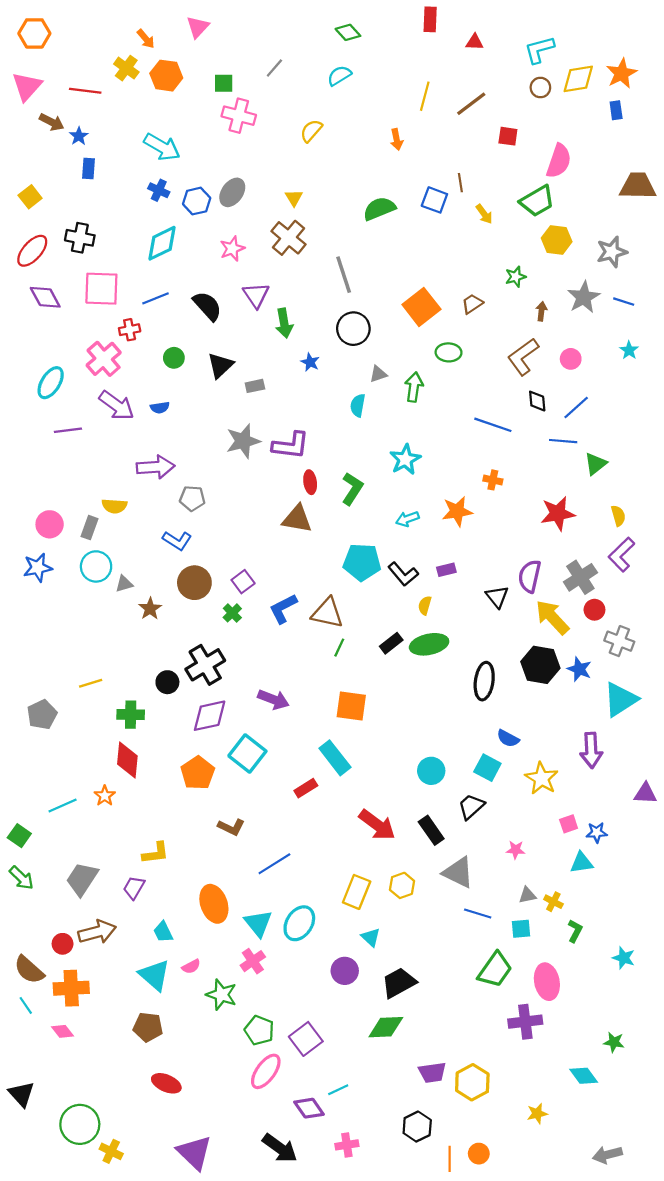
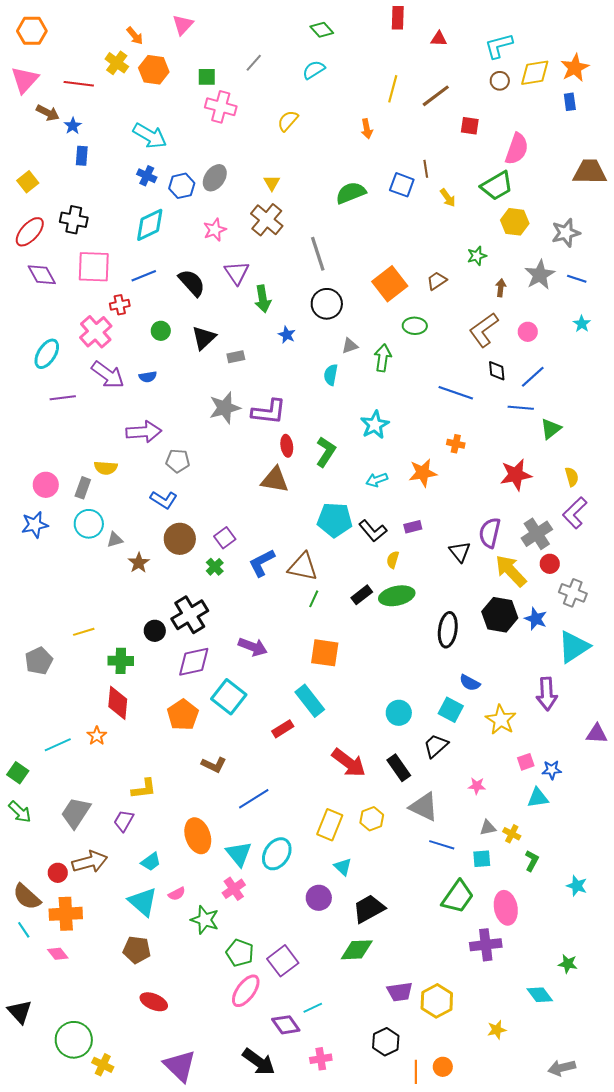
cyan trapezoid: (163, 932) -> (151, 862), turned -100

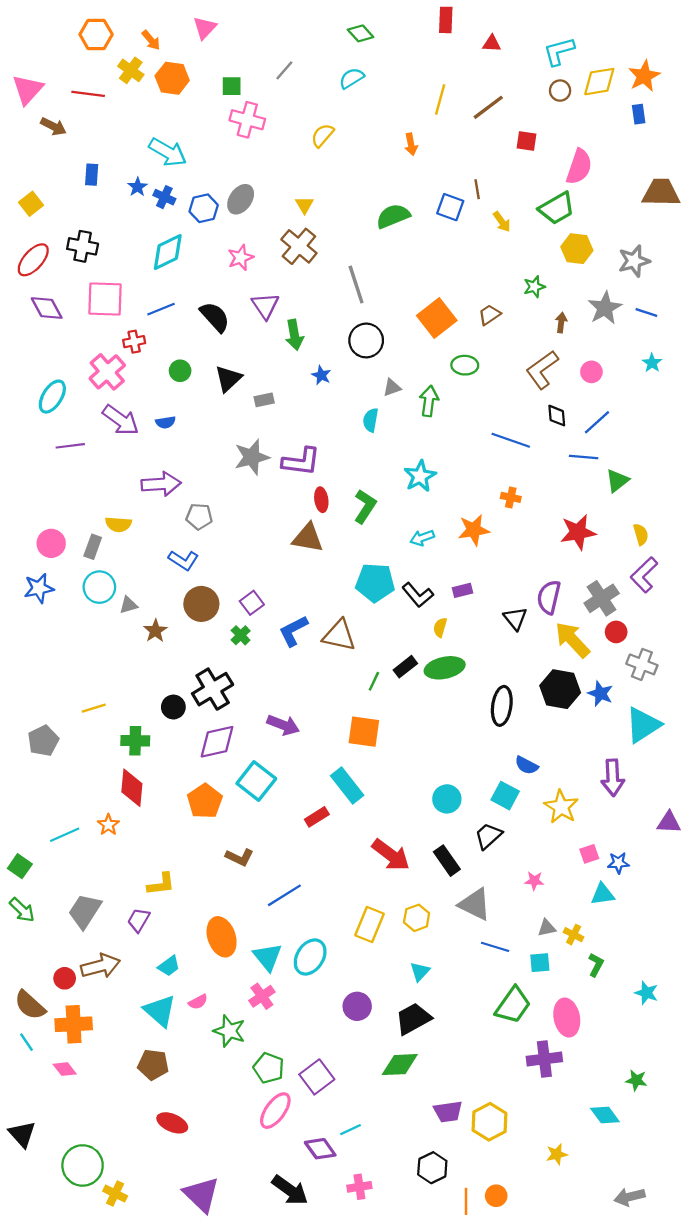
orange hexagon: (32, 31) -> (96, 34), moved
blue star: (73, 126) -> (137, 187), moved
green line: (314, 599) -> (374, 681), moved
cyan triangle: (343, 867) -> (420, 972), moved, turned 30

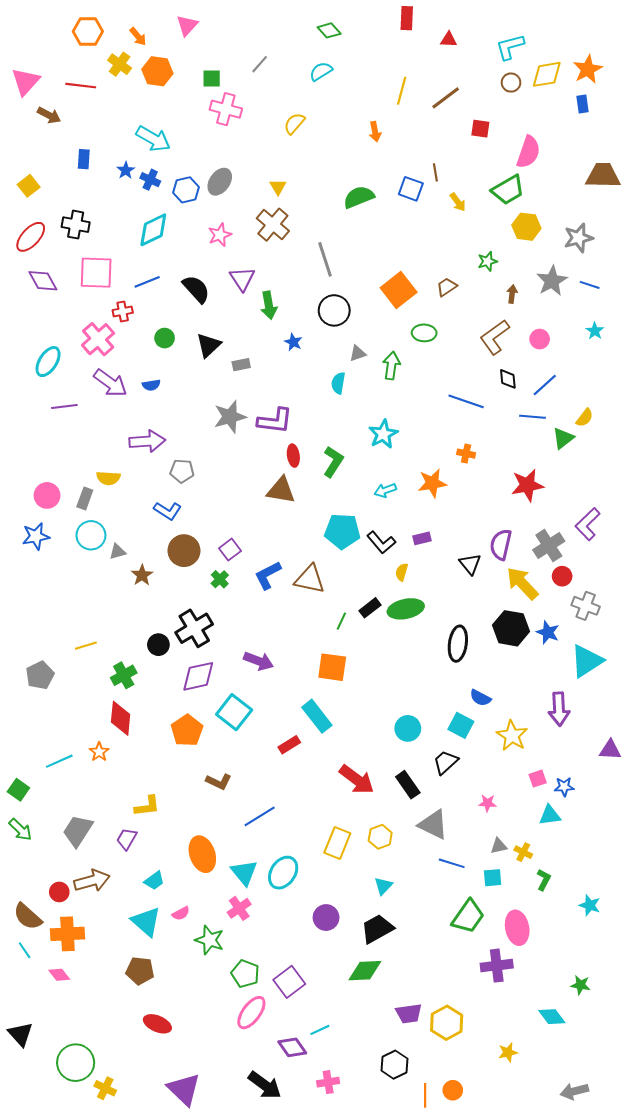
yellow semicircle: (641, 534) -> (585, 418), moved, turned 54
green cross: (135, 741) -> (124, 675), turned -30

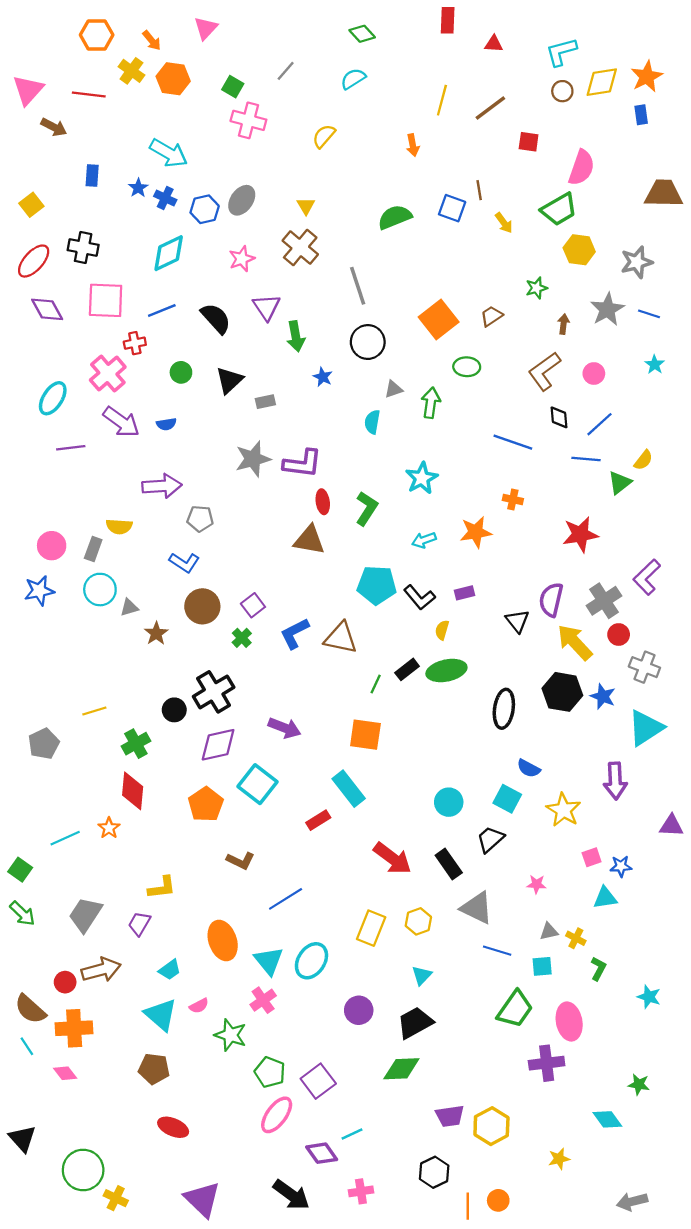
green square: (212, 78) -> (233, 87), turned 30

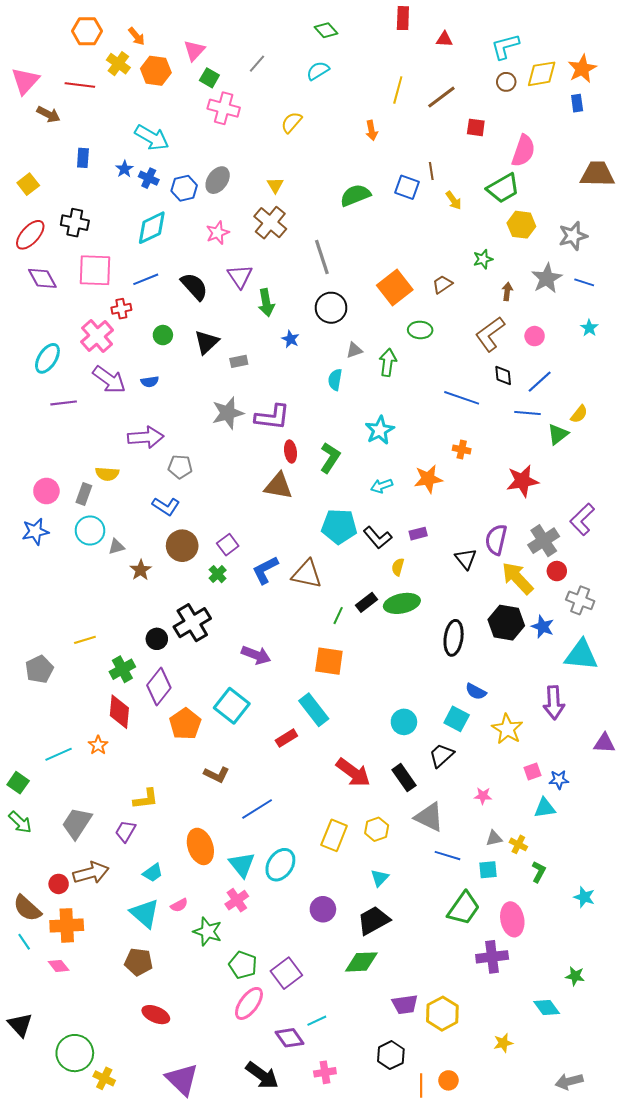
pink triangle: (206, 28) -> (194, 50), moved
cyan triangle: (646, 728) -> (581, 655), turned 39
purple diamond: (218, 745) -> (159, 686), moved, turned -39

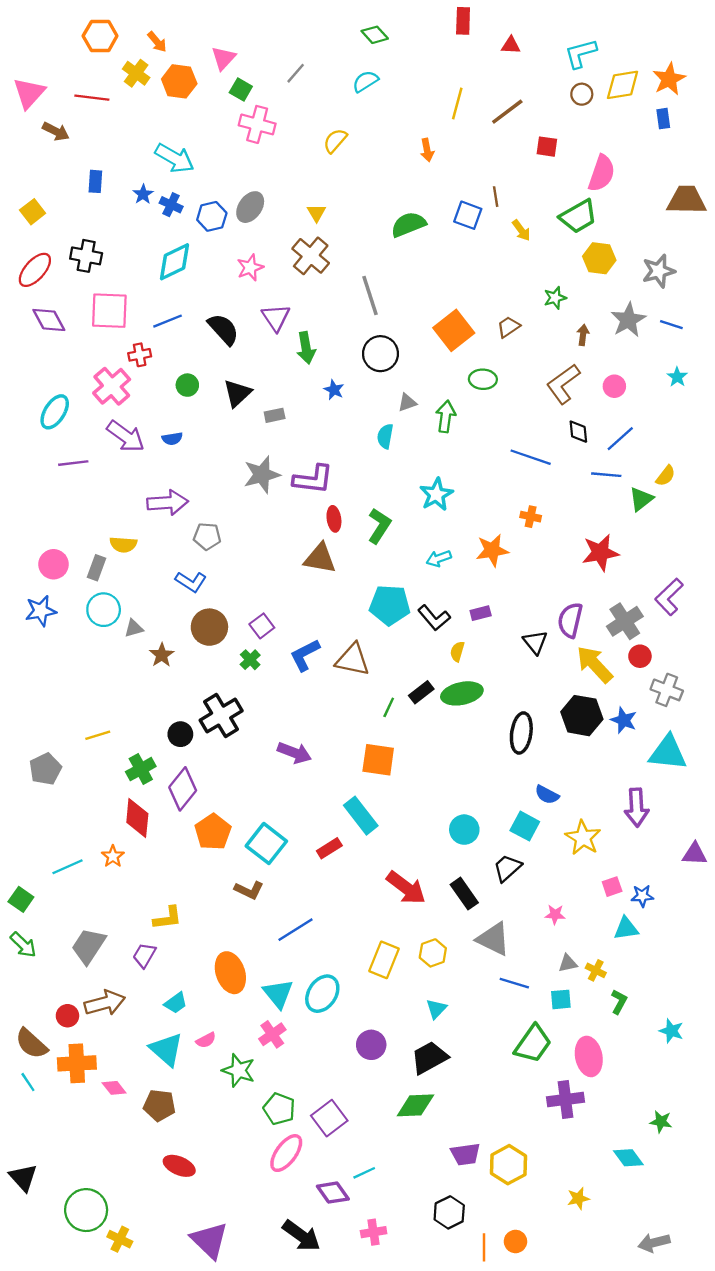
cyan square: (232, 706) -> (266, 844), moved
pink diamond: (59, 966) -> (114, 1088), moved

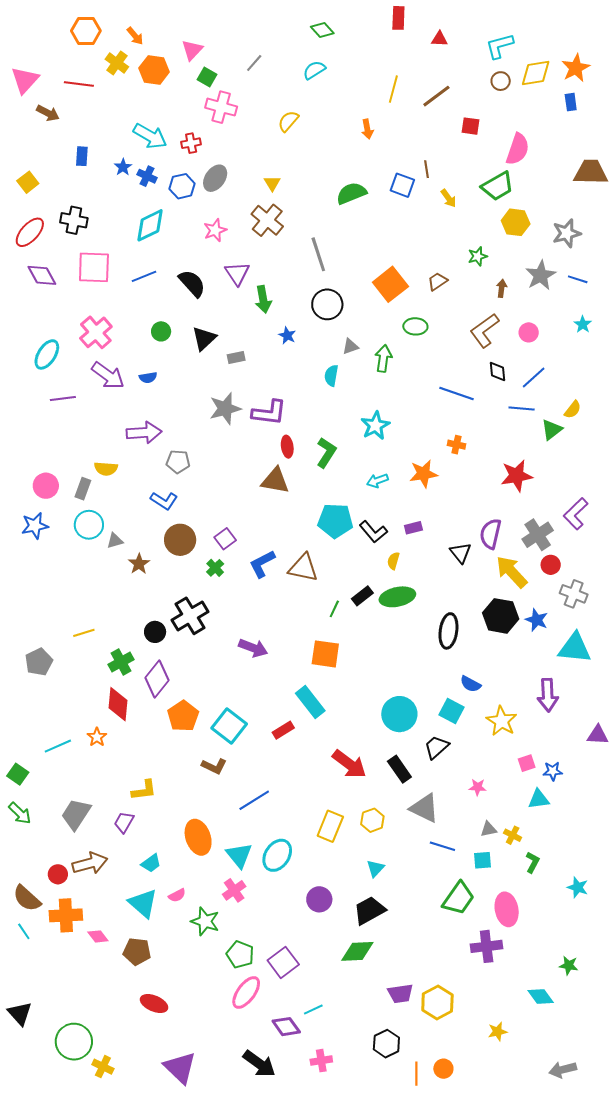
red cross: (140, 355) -> (191, 143), moved
cyan circle: (464, 830) -> (399, 714), size x1.4

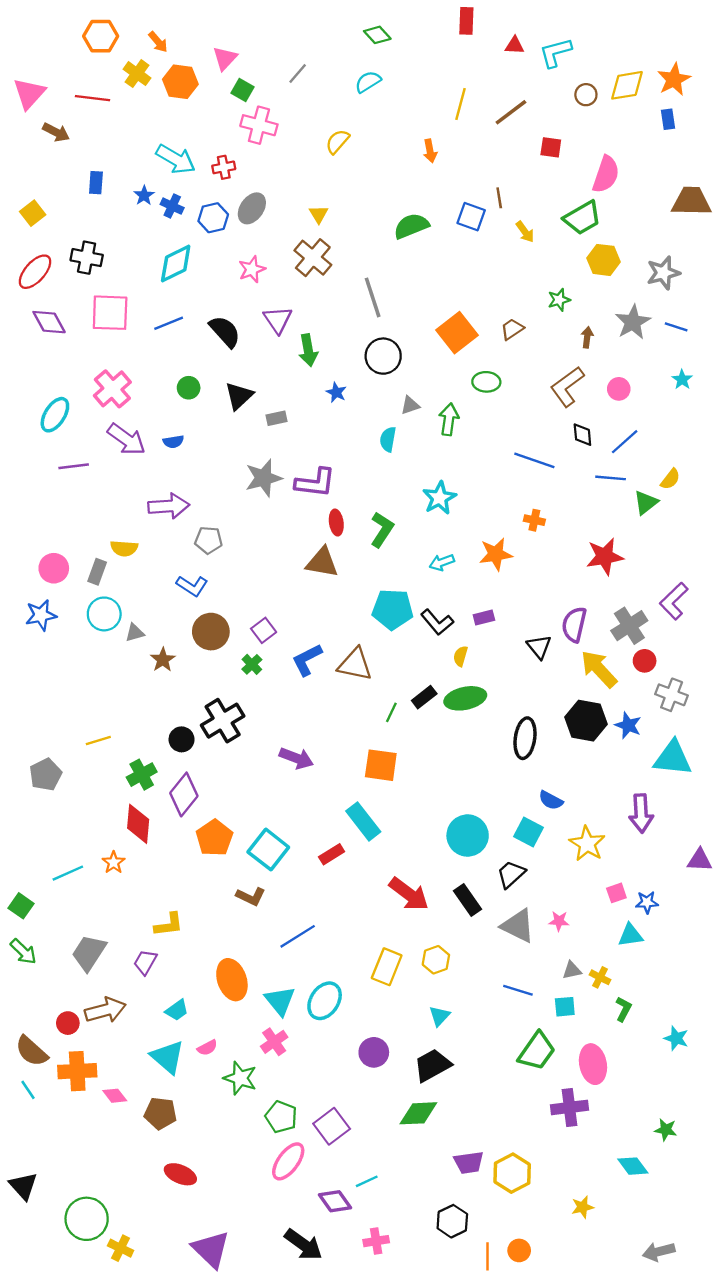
cyan L-shape: (500, 46) -> (555, 52), moved
gray triangle: (424, 808) -> (518, 926), moved

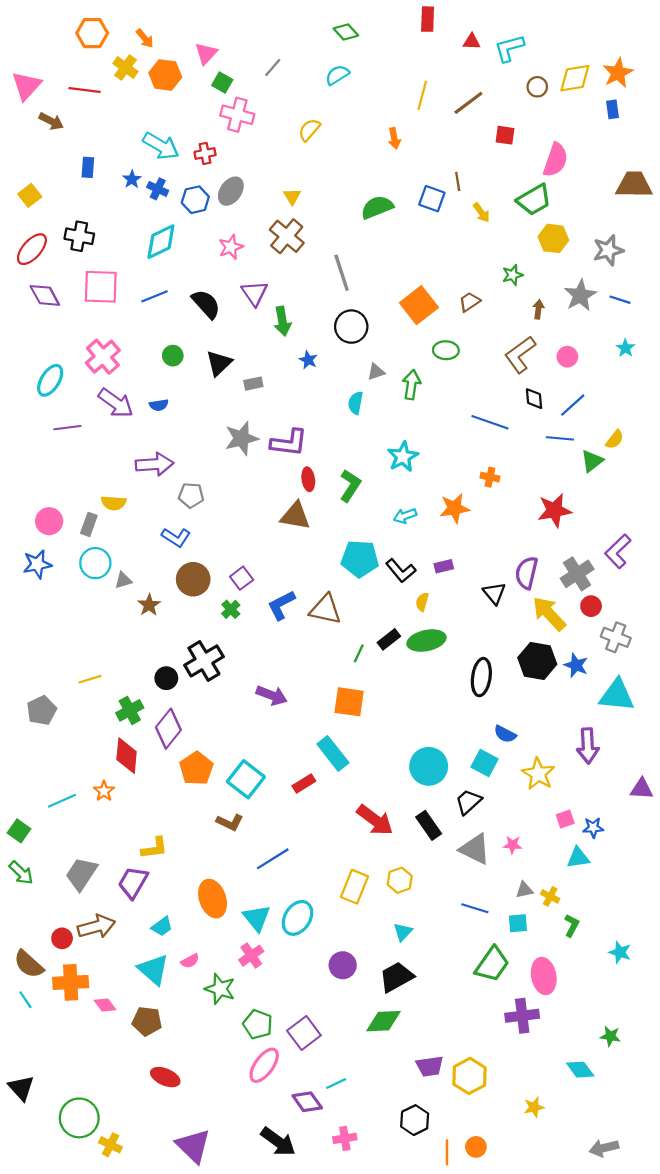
purple trapezoid: (145, 962) -> (133, 882), size x1.4

